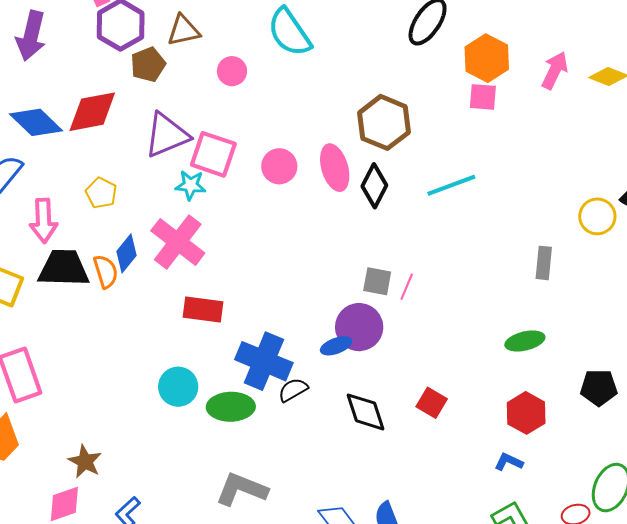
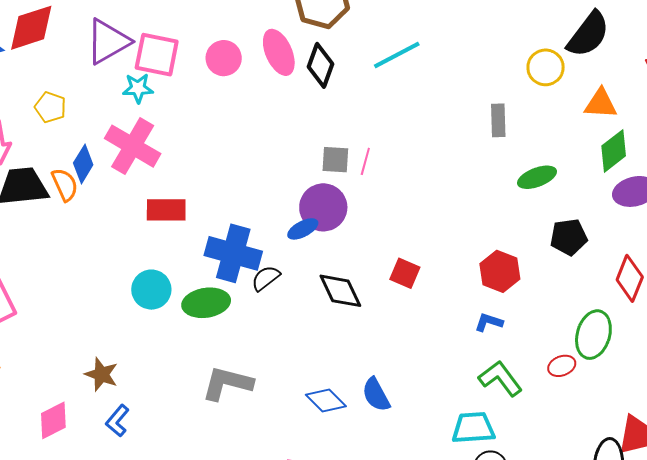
green ellipse: (525, 341) -> (537, 177), moved
brown star: (85, 462) -> (101, 374), moved

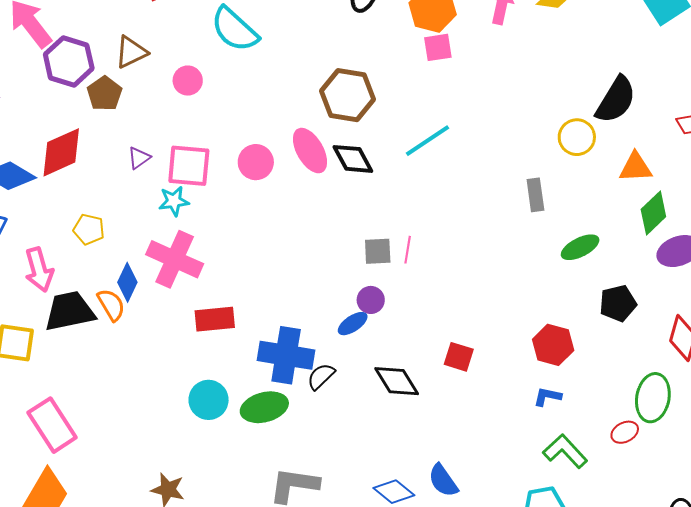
purple triangle: (108, 41) -> (139, 158), size x0.5
black diamond: (320, 65) -> (353, 159), turned -42
purple circle: (323, 207) -> (371, 300), size x0.6

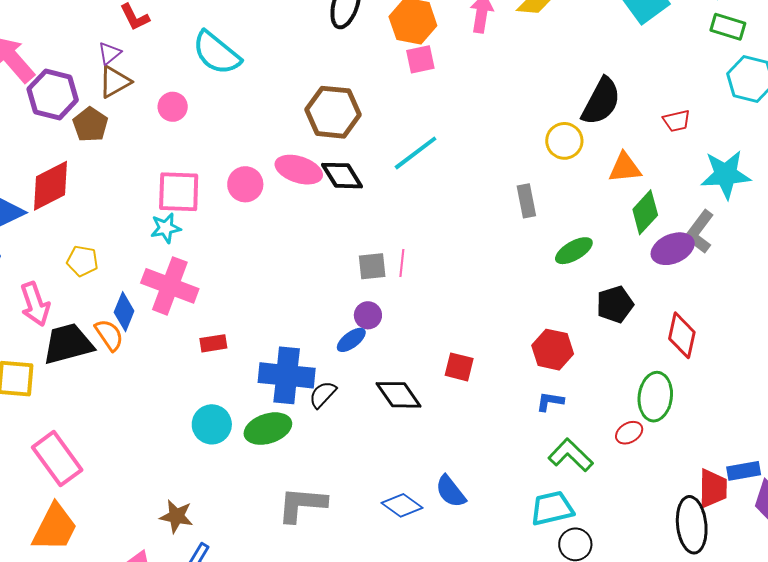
pink ellipse: (310, 151) -> (299, 170), turned -39
purple triangle: (139, 158) -> (109, 53), moved
red rectangle: (215, 319) -> (213, 343), size x0.7

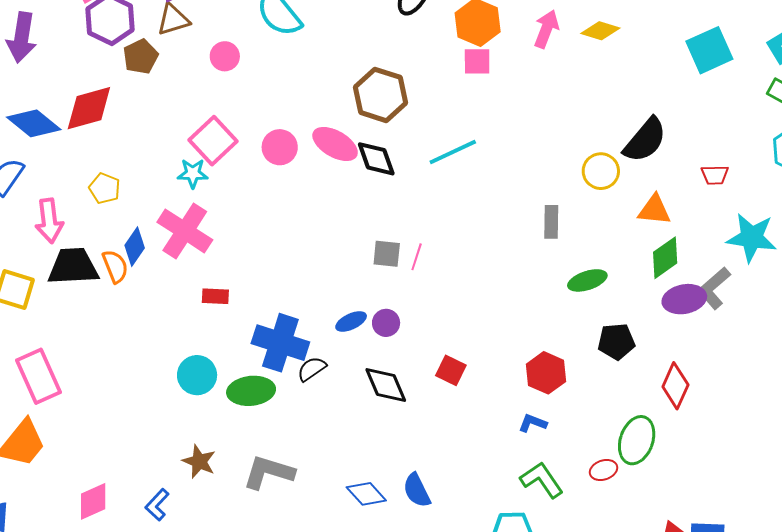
pink square: (179, 192) -> (213, 141), turned 33
purple circle: (368, 315) -> (386, 323), moved
brown star: (176, 516) -> (199, 461), moved

